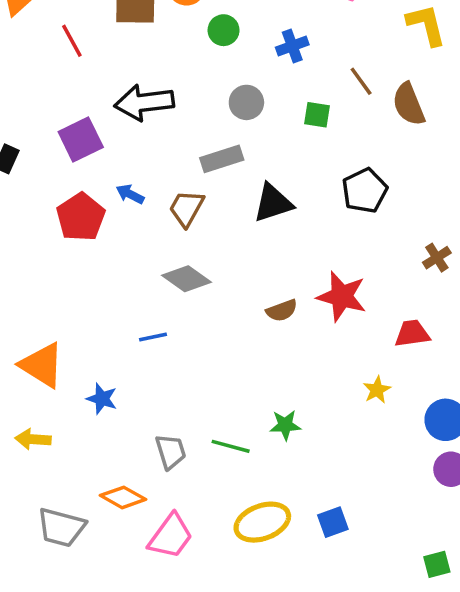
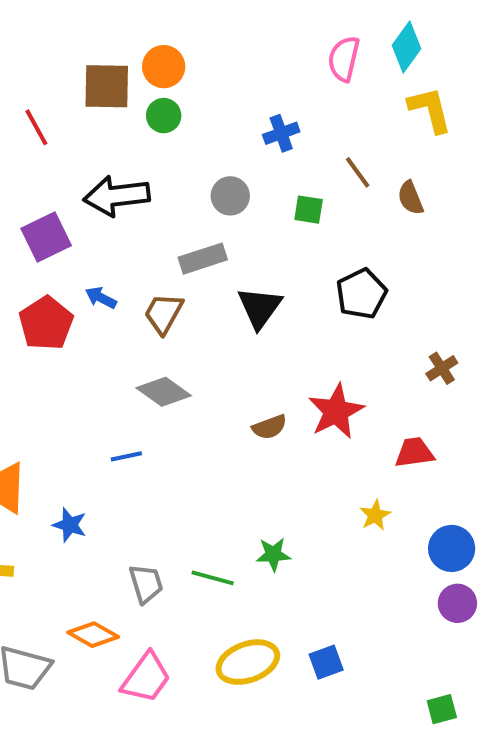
green circle: (224, 30) -> (164, 116), moved
brown semicircle: (409, 104) -> (410, 198), size x0.7
black triangle: (273, 203) -> (260, 308), turned -36
red star: (342, 296) -> (336, 411), turned 30

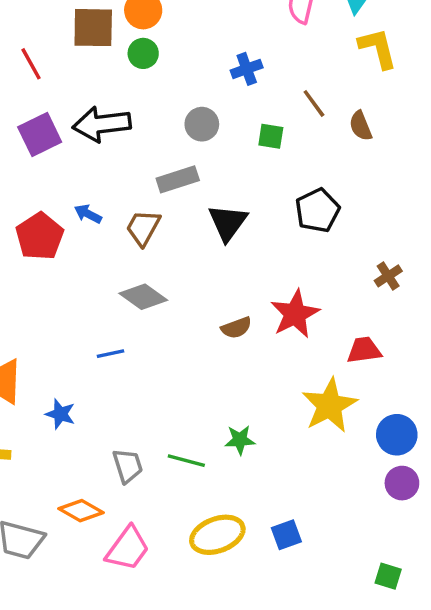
purple square: (46, 237) -> (40, 135), moved
yellow star: (375, 515) -> (330, 405), size x2.0
green square: (442, 709) -> (388, 576), turned 32

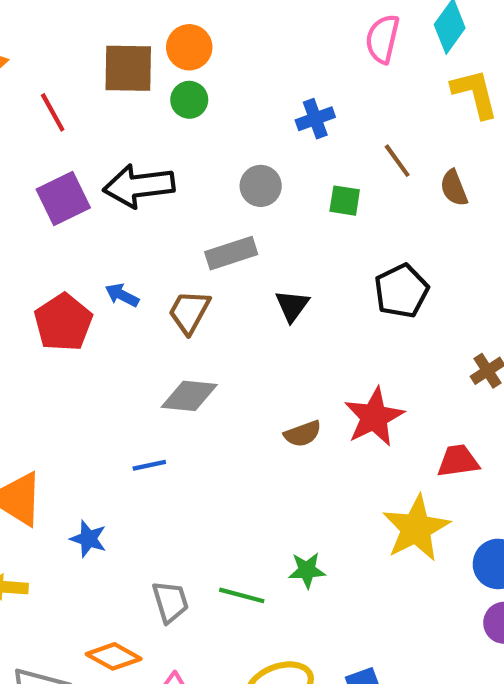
black triangle: (228, 222) -> (292, 306), size x0.7
gray diamond: (143, 297) -> (189, 396), turned -30

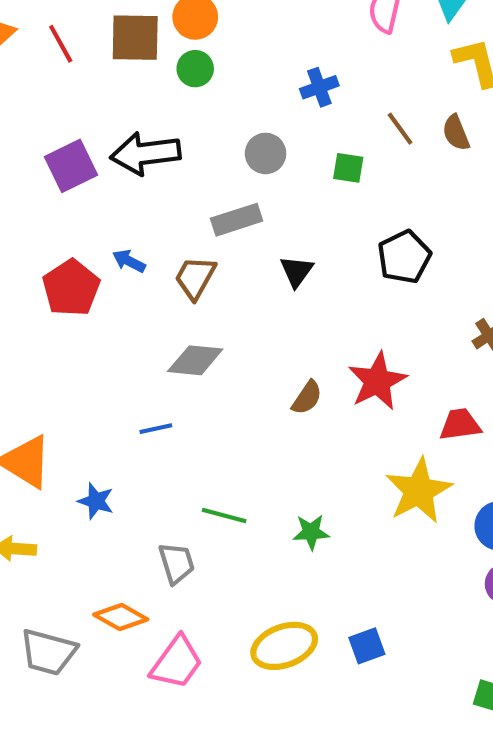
red line: (53, 112) -> (61, 44), moved
brown semicircle: (454, 188) -> (456, 133), moved
brown semicircle: (303, 434) -> (307, 398), turned -36
green line: (242, 595) -> (224, 516), moved

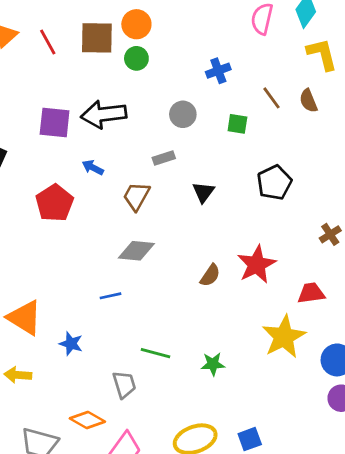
purple square: (71, 166) -> (55, 123), turned 32
gray rectangle: (237, 220) -> (164, 158), size x0.7
blue arrow: (129, 261) -> (93, 168), moved

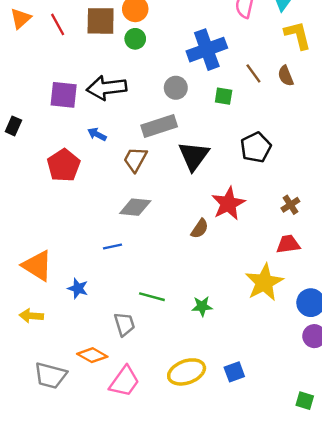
blue cross: (218, 71) -> (207, 50), size x1.8
gray rectangle: (164, 158) -> (159, 126), size x1.8
black triangle: (203, 192) -> (194, 156), size x1.6
brown cross: (330, 234) -> (290, 205), moved
red star: (257, 264) -> (228, 204), moved

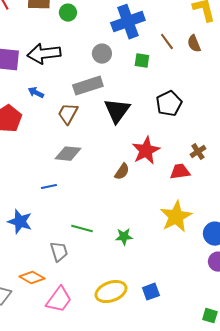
red trapezoid: (288, 244) -> (180, 172), moved
blue star: (78, 288) -> (20, 222), size x1.4

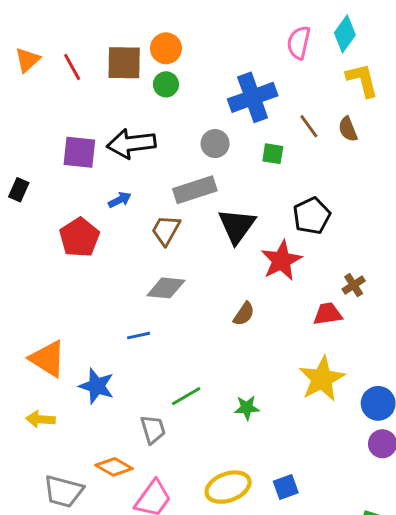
blue arrow: (36, 93) -> (120, 200), turned 126
red star: (146, 151) -> (281, 260), moved
green line: (82, 229) -> (186, 396), turned -45

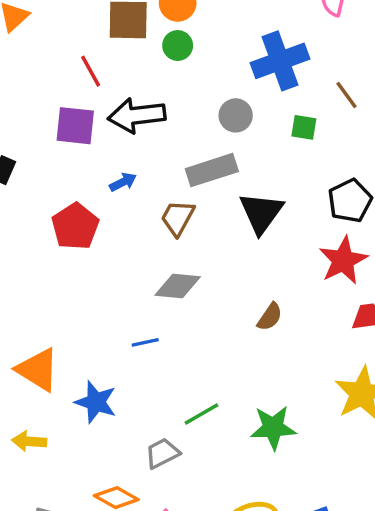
red line: (72, 67) -> (91, 71), moved
red star: (281, 260) -> (343, 260), moved
green star: (247, 408) -> (273, 428), size x1.5
gray trapezoid: (153, 429) -> (162, 453), turned -100

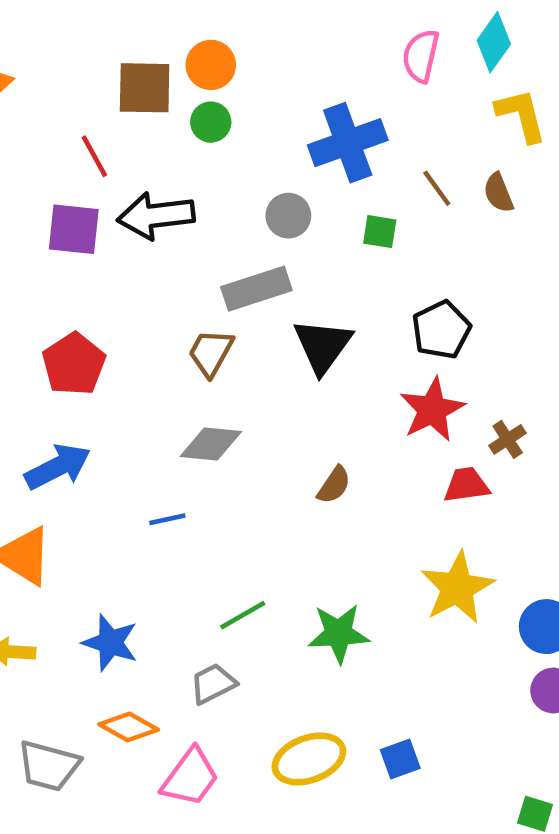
blue arrow: (123, 182) -> (58, 467), moved, size x1.8
blue star: (96, 402) -> (110, 643), moved
gray trapezoid: (162, 453) -> (213, 684), moved

